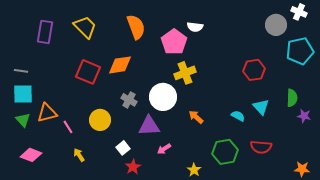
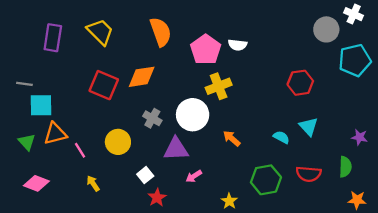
white semicircle: (195, 27) -> (238, 45), moved
cyan square: (23, 94) -> (41, 105), moved
green semicircle: (292, 98) -> (345, 167), moved

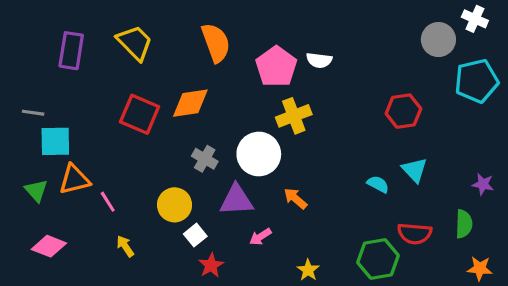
orange arrow: (232, 138) -> (295, 199), moved
yellow circle: (118, 142) -> (175, 205), moved
green hexagon: (266, 180) -> (378, 259), moved

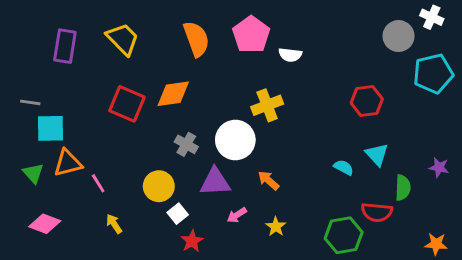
pink pentagon: (276, 67) -> (251, 35), moved
green semicircle: (464, 224) -> (403, 188), moved
yellow star: (308, 270) -> (276, 227), moved

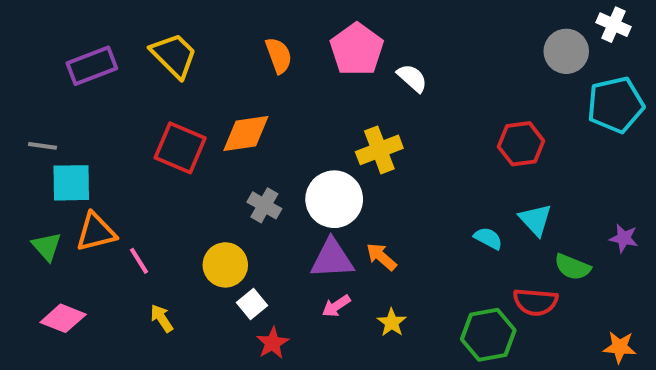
orange semicircle: (196, 39) -> (279, 55), size x0.7
purple rectangle: (65, 46) -> (92, 66), turned 60
white semicircle: (290, 55) -> (412, 78), turned -145
purple triangle: (215, 182) -> (332, 259), moved
green semicircle: (403, 188) -> (572, 267), turned 110

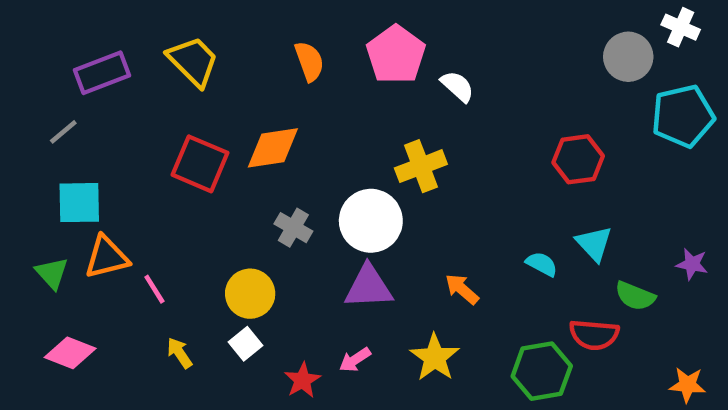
gray line: (42, 146) -> (63, 132), moved, turned -48
orange arrow: (381, 257) -> (462, 289), moved
white square: (252, 304) -> (246, 344), moved
pink arrow: (336, 306) -> (355, 360), moved
yellow star: (392, 322) -> (435, 357), size x1.5

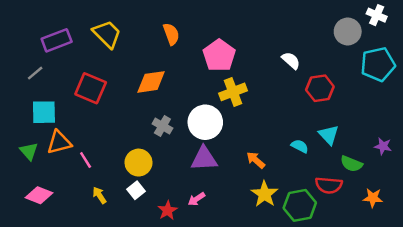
pink pentagon: (396, 54) -> (219, 55), moved
white semicircle: (457, 86) -> (291, 60), moved
red square: (200, 164) -> (91, 88), moved
yellow star: (435, 357) -> (265, 194), moved
orange star: (687, 385) -> (373, 198), moved

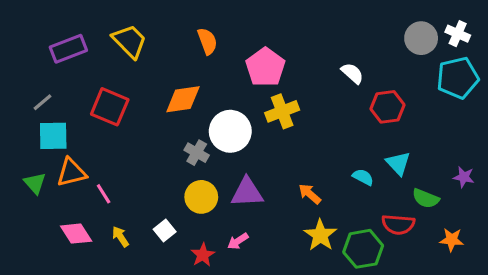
white cross: (377, 15) -> (458, 34), moved
gray line: (35, 73) -> (43, 102), moved
white circle: (205, 122) -> (230, 131), moved
yellow circle: (138, 163) -> (201, 197), moved
pink diamond: (39, 195) -> (76, 234), moved, turned 36

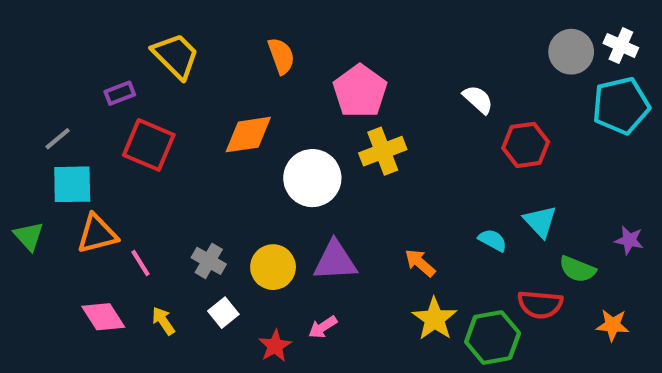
purple rectangle: (68, 49) -> (120, 93), moved, size x0.6
gray cross: (197, 153) -> (209, 261), moved
green triangle: (35, 183) -> (29, 236), moved

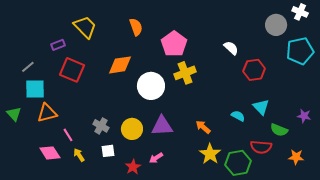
white cross: (621, 46) -> (300, 12), moved
pink line: (140, 263) -> (68, 135), moved
white square: (223, 313) -> (108, 151), turned 32

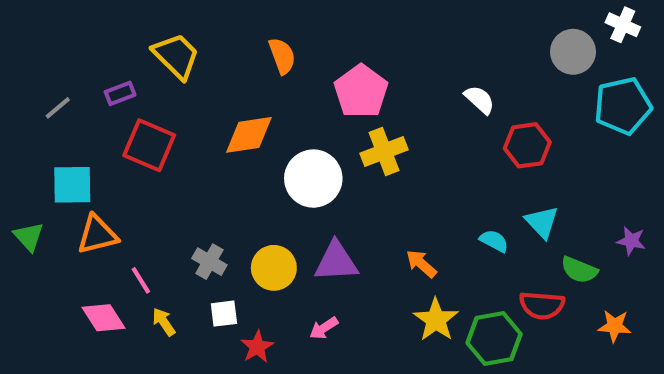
gray line: (28, 67) -> (58, 108), moved
red star: (133, 167) -> (257, 347), moved

